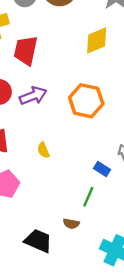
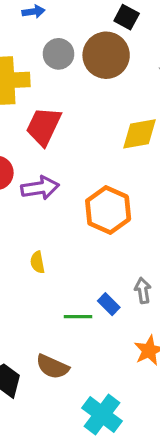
green line: (88, 197) -> (78, 317), moved, turned 54
brown semicircle: (71, 224) -> (52, 367), size x1.5

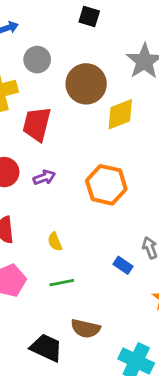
brown circle: (106, 55) -> (86, 84), moved
purple arrow: (40, 188) -> (44, 177), size x0.7
green line: (78, 317) -> (62, 283), moved

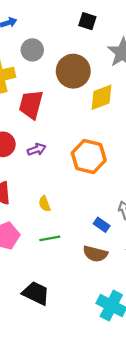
black square: (89, 16) -> (87, 21), moved
brown semicircle: (85, 328) -> (95, 254), moved

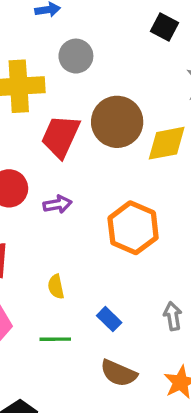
brown circle: (73, 71) -> (117, 122), moved
blue rectangle: (102, 225) -> (109, 319), moved

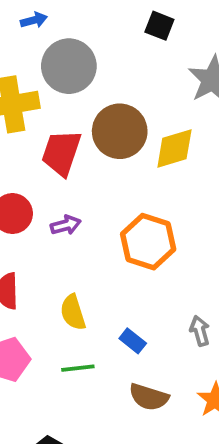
gray circle: (76, 56) -> (69, 66), size x1.5
yellow semicircle: (56, 287) -> (73, 312), size x1.4

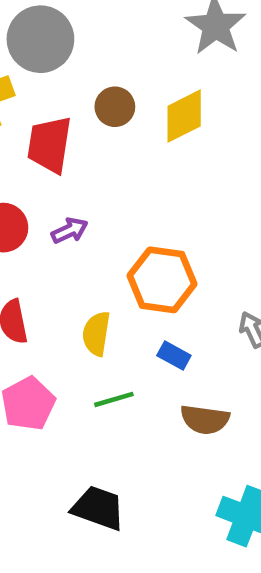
brown circle: (120, 131) -> (115, 107), size x0.6
orange hexagon: (148, 242) -> (162, 280), moved
yellow semicircle: (73, 312) -> (96, 334), turned 36

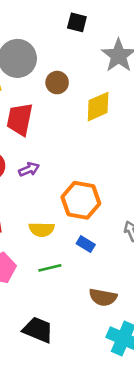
brown circle: (115, 107) -> (57, 83), moved
yellow semicircle: (96, 334) -> (42, 229), turned -100
brown semicircle: (205, 420) -> (103, 297), moved

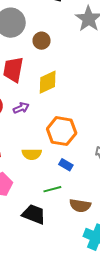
yellow diamond: (98, 107) -> (48, 82), moved
green line: (50, 268) -> (52, 189), moved
black trapezoid: (38, 330) -> (34, 214), moved

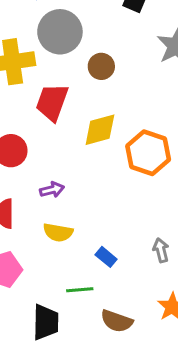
purple arrow: (21, 108) -> (52, 190), moved
orange hexagon: (62, 131) -> (148, 153), moved
black trapezoid: (34, 214) -> (46, 322), turned 60

